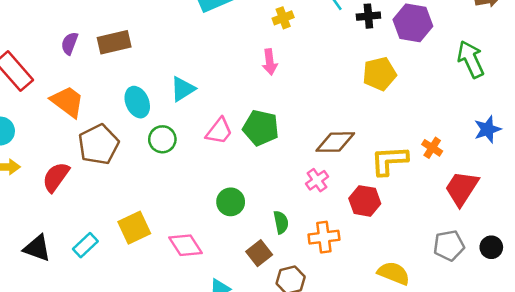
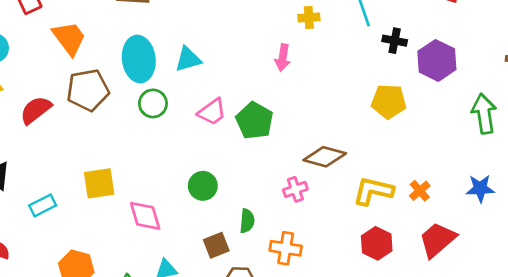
cyan ellipse: (137, 102) -> (139, 59), size x1.4
red hexagon: (365, 201) -> (377, 243), moved
cyan rectangle: (85, 245) -> (43, 205), moved

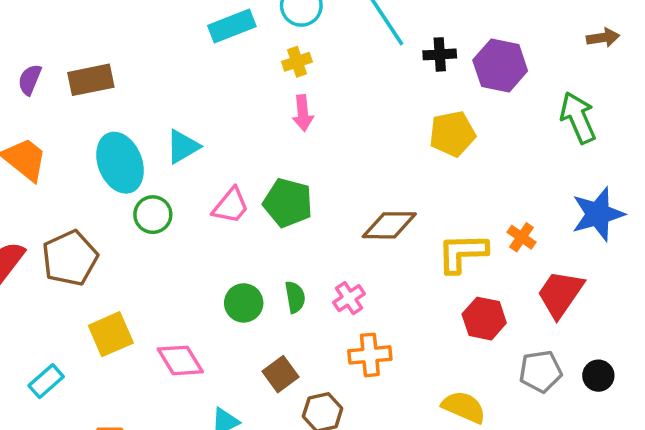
yellow cross: (309, 18) -> (297, 62), moved
brown pentagon: (88, 90) -> (70, 258), moved
blue star: (480, 188) -> (598, 214), size x1.4
pink cross: (295, 189) -> (349, 298), moved
green semicircle: (247, 221) -> (295, 297), moved

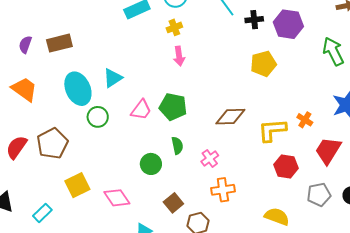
green semicircle: (295, 297) -> (177, 146), moved

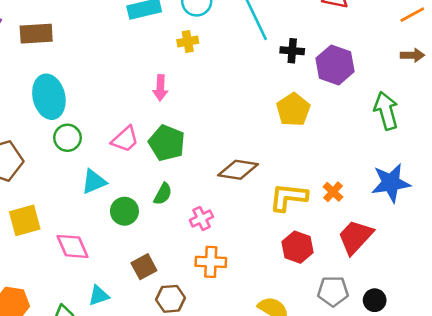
pink arrow: (179, 56) -> (160, 88), moved
yellow pentagon: (263, 64) -> (293, 110), turned -30
cyan triangle: (113, 78) -> (94, 182), moved
green semicircle: (177, 146) -> (163, 194), turned 30

